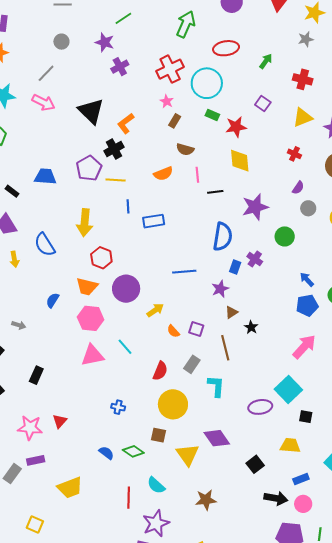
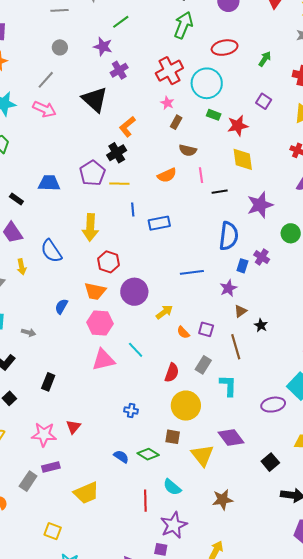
black triangle: (91, 111) -> (95, 100), moved

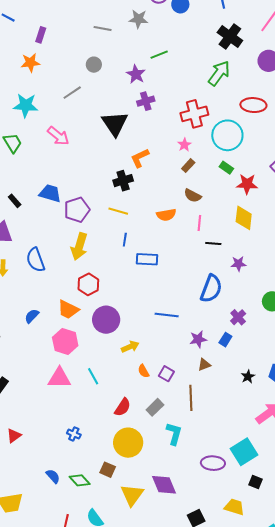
pink arrow: (44, 109) -> (58, 136), moved
purple pentagon: (92, 173) -> (77, 210), moved
purple star: (260, 205) -> (238, 264), moved, size x0.6
blue rectangle: (242, 266) -> (225, 340), moved
black star: (261, 325) -> (248, 377), moved

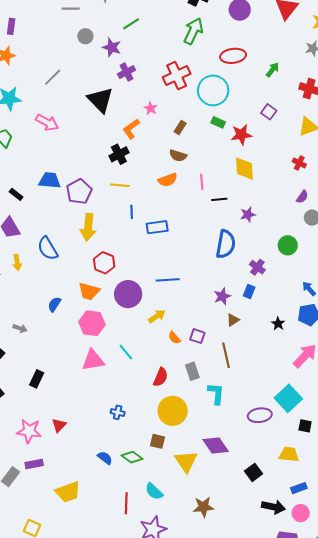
gray circle: (94, 65) -> (85, 36), moved
pink star: (184, 145) -> (151, 108), moved
brown semicircle: (193, 196) -> (178, 156), moved
blue line: (167, 315) -> (168, 280), moved
gray rectangle: (155, 407) -> (192, 371), turned -54

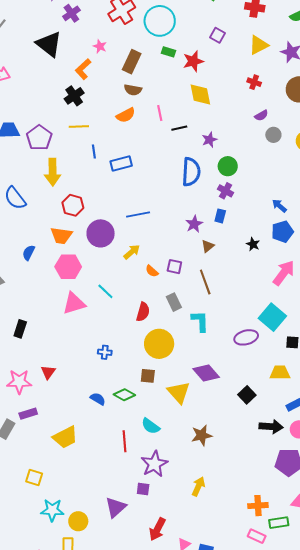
brown rectangle: (180, 127) -> (132, 62), size x1.6
purple semicircle: (302, 197) -> (261, 115), turned 32
green circle: (288, 245) -> (228, 166), moved

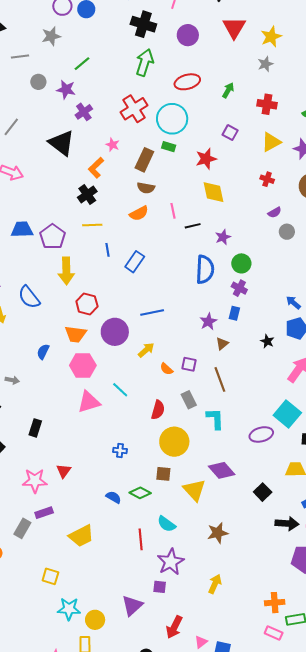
green rectangle: (169, 52) -> (169, 147), moved
blue rectangle: (121, 163) -> (135, 262), turned -40

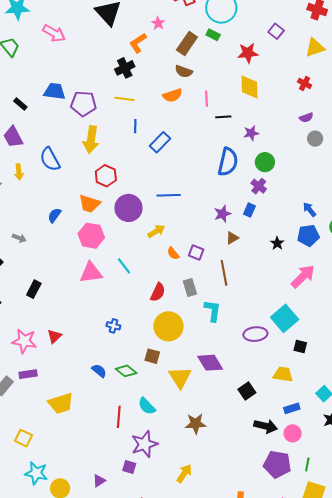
purple pentagon: (53, 237) -> (83, 104), turned 30
purple triangle: (132, 606) -> (99, 481), size x0.6

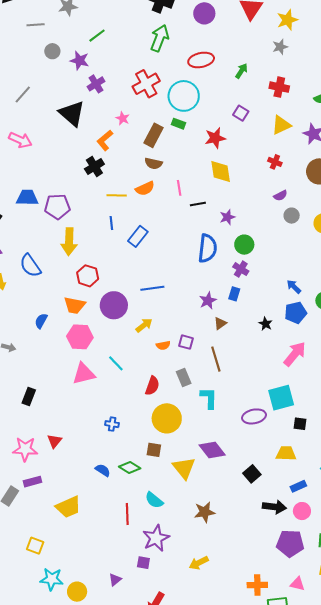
yellow line: (124, 99) -> (117, 195), moved
orange semicircle: (173, 253) -> (163, 345), turned -56
cyan square: (285, 318) -> (281, 398), turned 32
yellow arrow: (184, 473) -> (199, 563), turned -144

